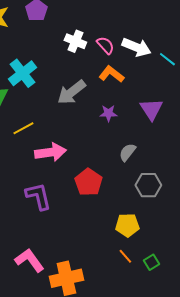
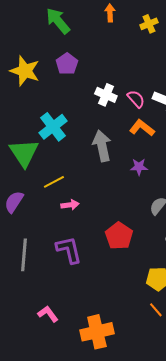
gray arrow: (71, 92) -> (102, 146), turned 116
pink arrow: (50, 152) -> (70, 205), moved, size x0.6
pink L-shape: (29, 260) -> (48, 314), moved, size x0.7

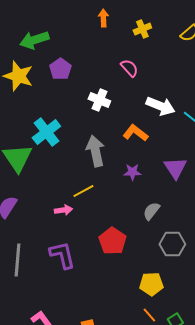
green arrow: (58, 21) -> (34, 40), moved, turned -68
pink semicircle: (136, 99) -> (129, 68), moved
yellow line: (54, 182) -> (83, 191), moved

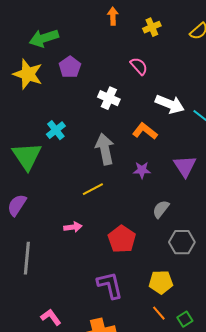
cyan cross: (46, 132) -> (56, 130), size x0.7
pink arrow: (63, 210) -> (73, 227), moved
purple L-shape: (62, 255) -> (110, 285), moved

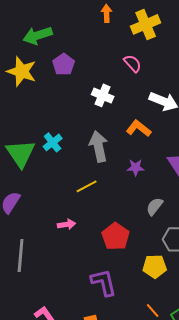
yellow cross: (152, 27) -> (146, 24), size x1.6
cyan cross: (56, 130) -> (53, 142), moved
yellow pentagon: (161, 282) -> (155, 266), moved

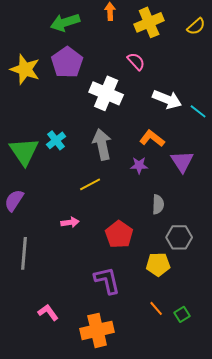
green arrow: (38, 35) -> (65, 22), moved
purple pentagon: (64, 64) -> (67, 62), size x1.4
white cross: (103, 95) -> (106, 93), size x1.5
orange L-shape: (139, 128) -> (152, 138), moved
gray semicircle: (155, 206) -> (158, 204), turned 144

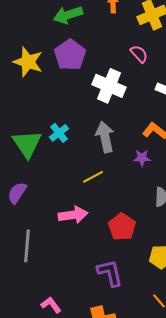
pink arrow: (70, 222) -> (73, 215), size x1.6

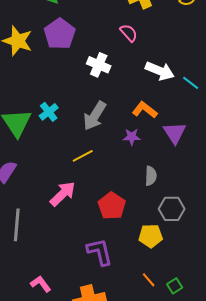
white cross: (109, 86) -> (99, 65), size x0.7
gray arrow: (105, 137) -> (95, 116), turned -136
pink arrow: (73, 215) -> (63, 194), turned -36

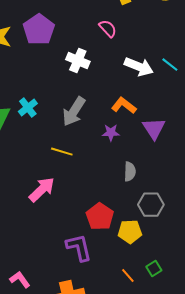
cyan line: (191, 83) -> (170, 65), moved
yellow line: (83, 156) -> (62, 152), turned 45
red pentagon: (112, 206) -> (100, 217), moved
green square: (175, 286) -> (154, 269), moved

